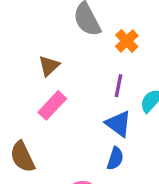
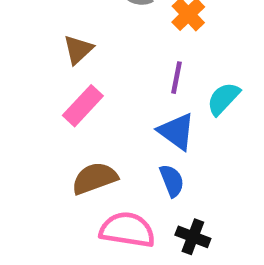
brown semicircle: (22, 157) -> (95, 178), moved, turned 96
blue semicircle: (115, 158) -> (172, 181), turned -40

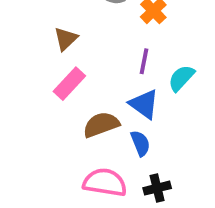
brown semicircle: (95, 178) -> (101, 125), moved
black cross: (193, 237) -> (157, 188), turned -35

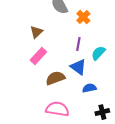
blue semicircle: (140, 143) -> (89, 88), moved, turned -80
black cross: (157, 188) -> (102, 112), moved

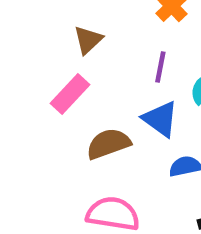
brown triangle: (36, 32) -> (88, 40), moved

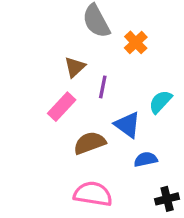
purple line: (160, 67) -> (103, 87), moved

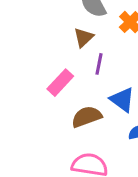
brown triangle: (75, 67) -> (83, 38), moved

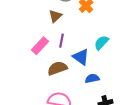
purple line: (99, 64) -> (61, 41), moved

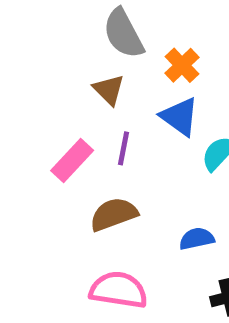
brown triangle: (55, 16) -> (109, 90), turned -32
blue triangle: (81, 57) -> (180, 117), moved

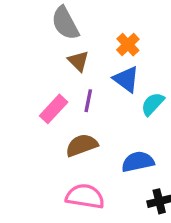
gray semicircle: (123, 34) -> (65, 23), moved
blue semicircle: (197, 239) -> (138, 162), size x1.4

